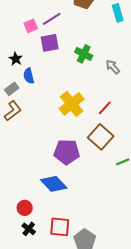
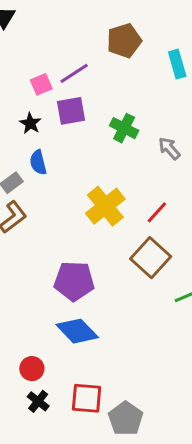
black star: (16, 59) -> (30, 123), moved
purple pentagon: (67, 152) -> (74, 281), moved

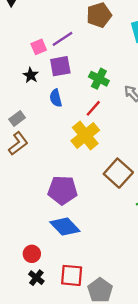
blue semicircle: (38, 162) -> (56, 98), moved
red line: (157, 212) -> (93, 108), moved

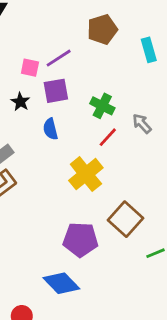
pink square: (39, 47) -> (30, 68), turned 35
red line: (93, 108) -> (108, 137), moved
purple pentagon: (63, 190) -> (80, 240), moved

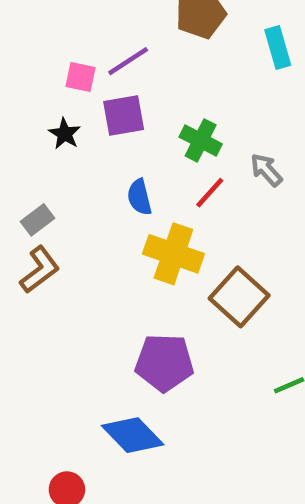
blue semicircle: (50, 129) -> (139, 197), moved
yellow cross: (86, 174) -> (173, 254), turned -32
brown square: (125, 219) -> (239, 297), moved

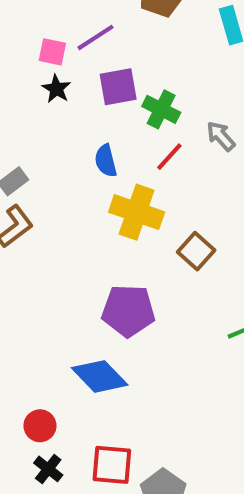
purple square: (124, 116) -> (118, 87), moved
black star: (65, 134) -> (56, 89), moved
brown square: (239, 297) -> (196, 251), size x0.7

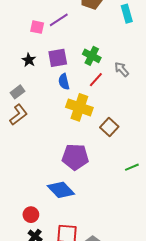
purple square: (118, 87) -> (58, 58), moved
black star: (56, 89) -> (29, 60), moved

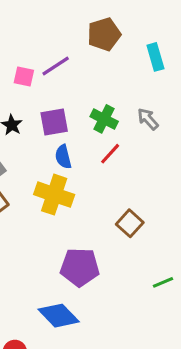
gray arrow: (122, 69) -> (148, 119), moved
yellow cross: (79, 107) -> (54, 195), moved

